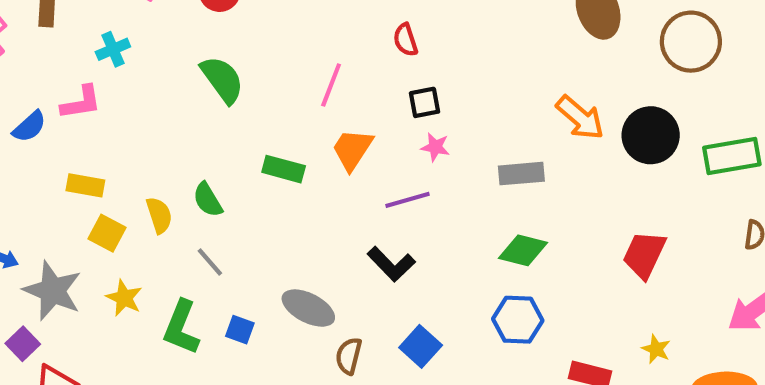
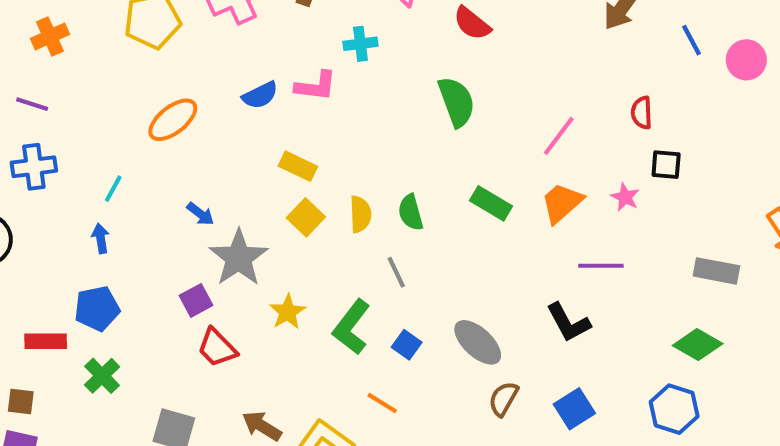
black square: (424, 102) -> (666, 165), moved
pink star: (435, 147) -> (625, 197), moved
yellow star: (124, 298) -> (288, 312), moved

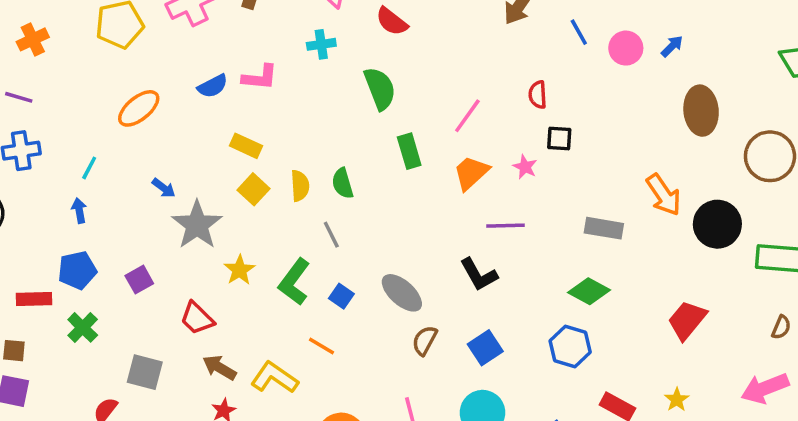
cyan cross: (360, 44) -> (321, 44), moved
green rectangle: (491, 203) -> (409, 151), moved, turned 44
purple square: (196, 300) -> (139, 280), moved
red trapezoid: (217, 348) -> (197, 318), moved

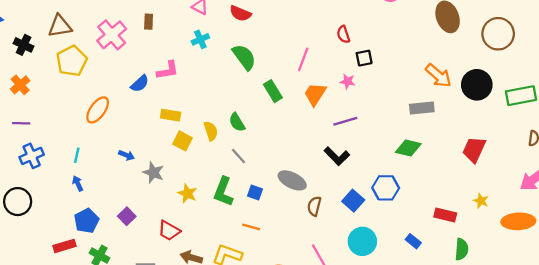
gray star: (197, 225) -> (153, 173), size x0.7
gray rectangle: (604, 228) -> (422, 108), moved
blue hexagon: (570, 347) -> (386, 188), moved

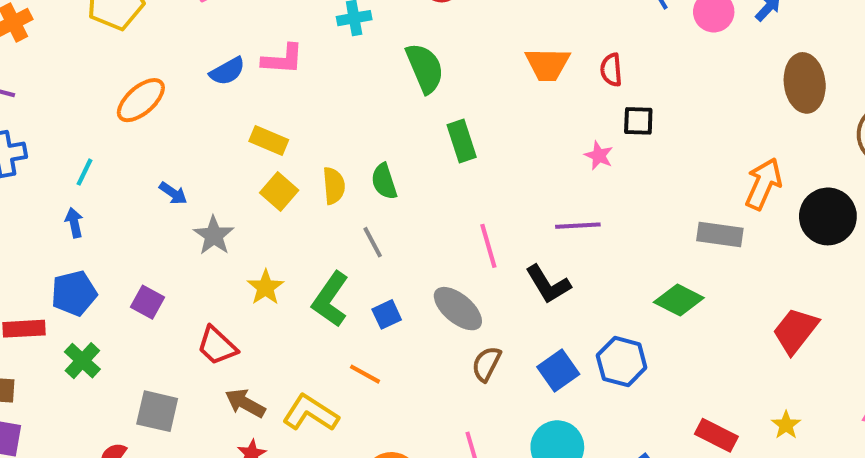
pink line: (303, 59) -> (488, 246), moved, turned -50
orange arrow: (438, 76) -> (763, 184), turned -120
orange trapezoid: (315, 94) -> (548, 64), moved, turned -135
blue square: (255, 193) -> (387, 314), turned 32
purple square: (127, 216) -> (148, 302), turned -30

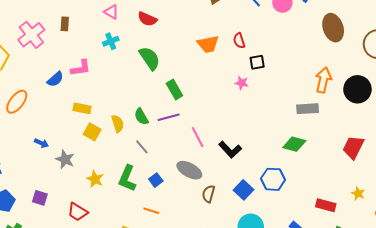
purple line: (578, 226) -> (169, 117), moved

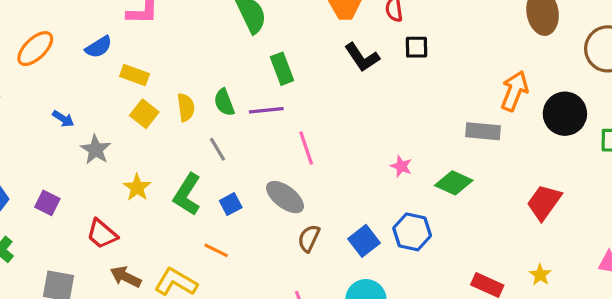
blue semicircle: (55, 79) -> (99, 47), moved
pink star: (242, 83) -> (401, 166), moved
black L-shape: (230, 150) -> (362, 57), moved

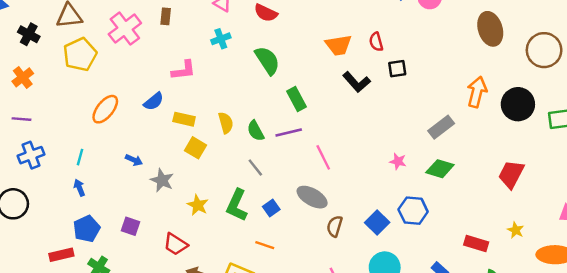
yellow semicircle: (186, 107) -> (226, 123), moved
gray rectangle: (483, 131) -> (441, 127), moved, turned -35

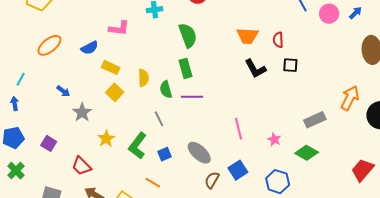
green rectangle: (296, 99) -> (185, 68), moved
pink line: (323, 157) -> (239, 129), moved
blue square: (377, 223) -> (238, 170), moved

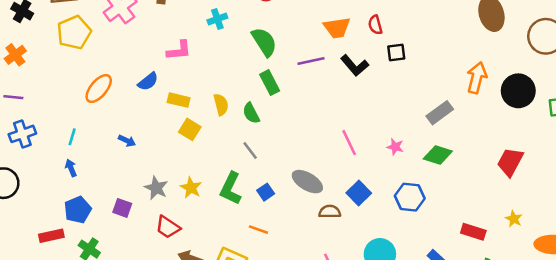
purple line: (192, 97) -> (311, 61), moved
gray star: (82, 112) -> (156, 188), moved
brown semicircle: (212, 180) -> (330, 212), turned 72

